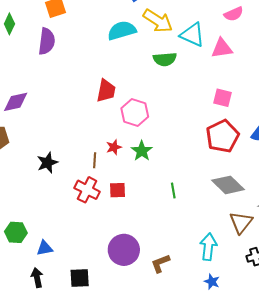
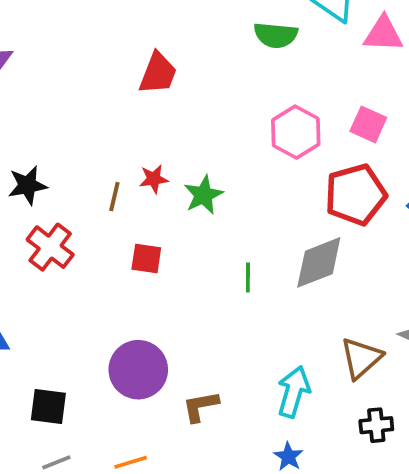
pink hexagon: (135, 113) -> (296, 132), moved
gray diamond: (228, 185) -> (319, 262), moved, turned -76
red cross: (87, 190) -> (50, 247), moved

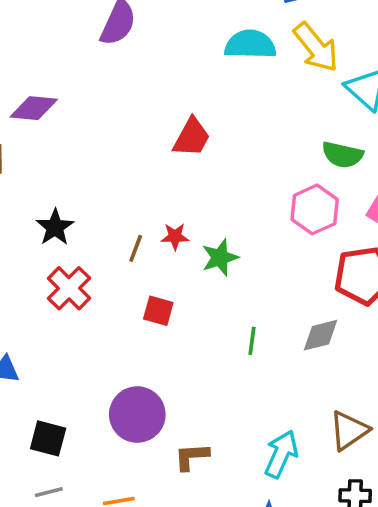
green semicircle: (276, 35) -> (342, 155), moved
black star: (27, 185) -> (55, 227), turned -30
gray diamond: (319, 262) -> (321, 335), size x0.7

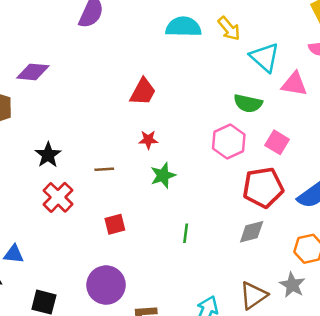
yellow arrow: (316, 47) -> (229, 29), size x0.7
red star: (175, 236) -> (148, 140), moved
brown line: (136, 248) -> (104, 169), turned 66
red square: (158, 311) -> (115, 224), moved, turned -30
gray diamond: (321, 335) -> (252, 232), moved

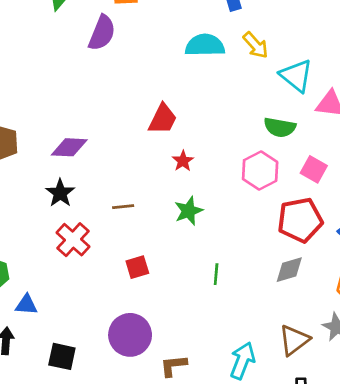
purple diamond: (33, 72) -> (69, 147), moved
red star: (148, 140) -> (183, 161), moved, turned -30

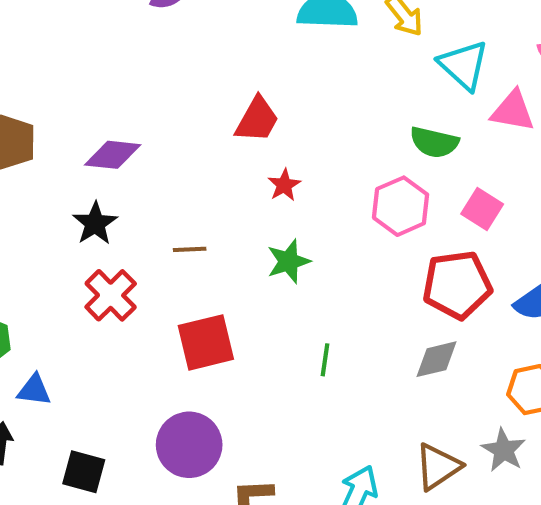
red square: (137, 267) -> (206, 342), size x1.6

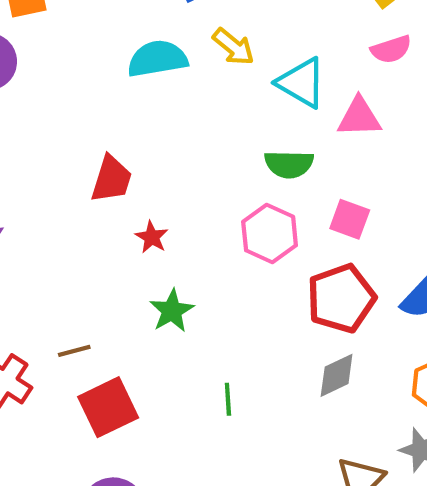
brown line: (190, 249) -> (74, 351), moved

